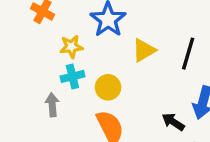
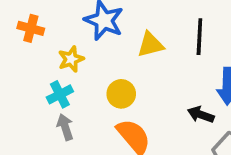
yellow triangle: (144, 50) -> (151, 45), turned 30
cyan cross: (72, 76) -> (60, 94), moved

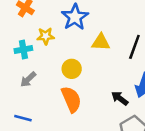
cyan cross: (60, 94) -> (23, 49), moved
gray arrow: (65, 127) -> (28, 79), turned -132

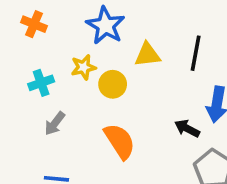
yellow star: (46, 36) -> (84, 67), moved
yellow circle: (72, 69) -> (113, 84), moved

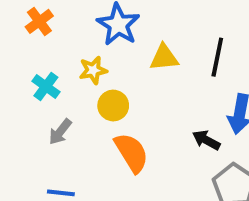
orange cross: (34, 24) -> (39, 21), turned 30
cyan cross: (41, 83) -> (46, 86), turned -35
yellow circle: (113, 84) -> (113, 106), moved

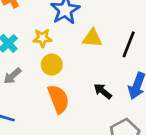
black arrow: (206, 140) -> (103, 91), moved

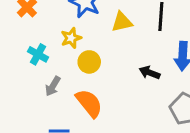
orange semicircle: (58, 99) -> (89, 103), moved

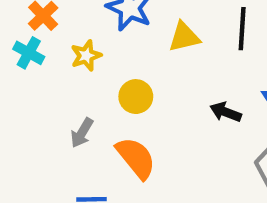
yellow star: (71, 38) -> (86, 56), moved
cyan cross: (38, 54) -> (29, 53), moved

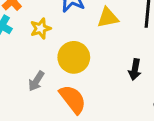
yellow circle: (136, 97) -> (74, 57), size x1.4
black arrow: (226, 112) -> (135, 70), turned -102

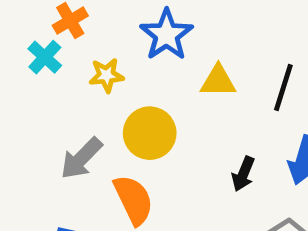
gray arrow: (36, 81) -> (81, 158), size x1.4

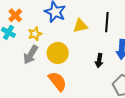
gray arrow: (81, 158) -> (31, 55), moved

